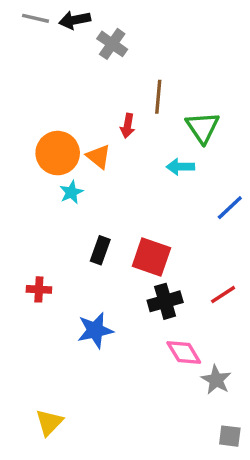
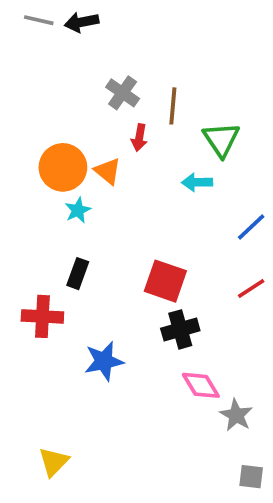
gray cross: (112, 44) -> (123, 93), moved
black rectangle: (100, 250) -> (78, 274), moved
red cross: (39, 289) -> (42, 316), size x1.5
red line: (223, 295) -> (251, 288), moved

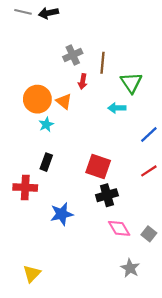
gray cross: (123, 93) -> (73, 55), turned 30
gray star: (236, 415) -> (130, 268), moved
gray square: (251, 477) -> (149, 234), moved, turned 32

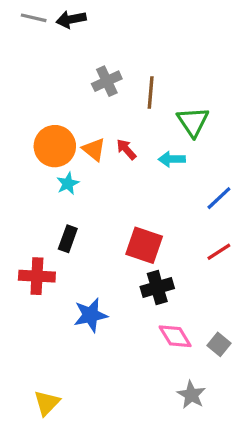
red arrow: (83, 81) -> (126, 149), moved, turned 128

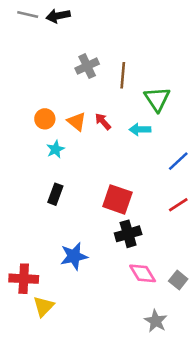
orange circle: (55, 146) -> (45, 119), size x0.6
red cross: (37, 276) -> (24, 279), moved
yellow triangle: (47, 403) -> (44, 306), moved

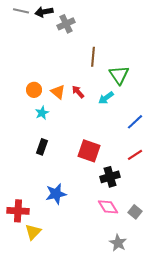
gray cross: (87, 66) -> (66, 24), moved
cyan arrow: (140, 129) -> (106, 98), turned -35
black cross: (128, 234) -> (110, 177), moved

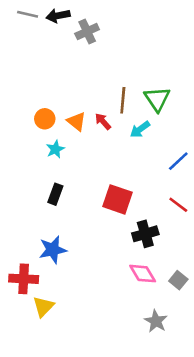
brown line: (93, 57) -> (123, 100), moved
red line: (135, 155) -> (178, 205), turned 70
blue star: (56, 194) -> (53, 250), moved

